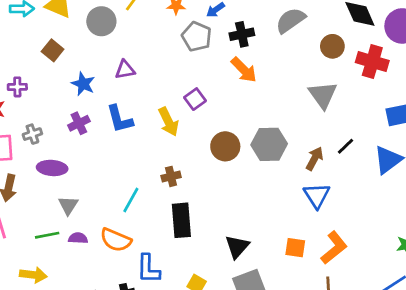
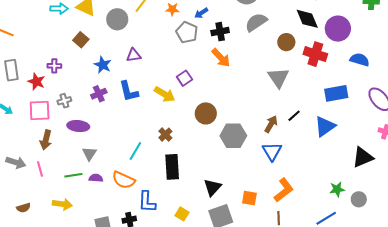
yellow arrow: (168, 122) -> (165, 94), turned -35
gray hexagon: (269, 144) -> (233, 136), moved
brown cross: (171, 176) -> (165, 135), turned -32
orange square: (295, 248) -> (249, 198), moved

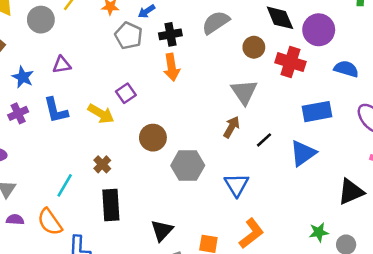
orange arrow: (221, 58) -> (172, 67), turned 35
brown arrow: (271, 124) -> (232, 127), moved
orange semicircle: (124, 180) -> (50, 222), turned 30

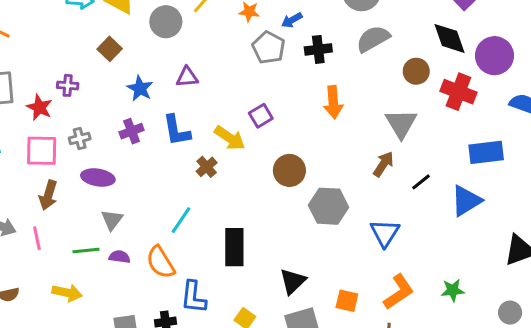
orange arrow: (172, 67) -> (333, 102), moved
brown cross: (102, 164) -> (207, 167), moved
green star: (319, 232) -> (453, 290), moved

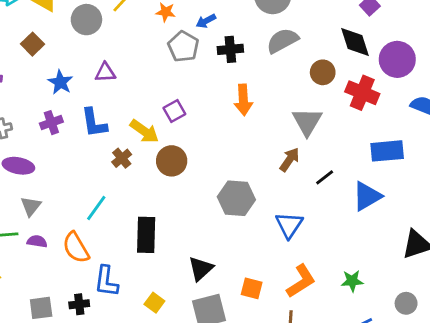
brown circle: (289, 170) -> (172, 161), moved

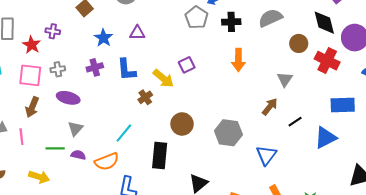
gray triangle: (307, 122) -> (285, 79), size x0.7
brown circle: (172, 161) -> (182, 124), moved
orange semicircle: (76, 248) -> (107, 161), turned -85

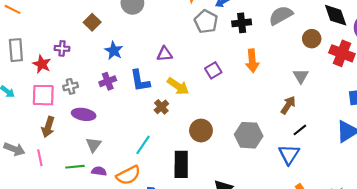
purple triangle: (137, 33) -> (165, 54), moved
purple square: (187, 65) -> (213, 70), moved
black line: (295, 122) -> (300, 130), moved

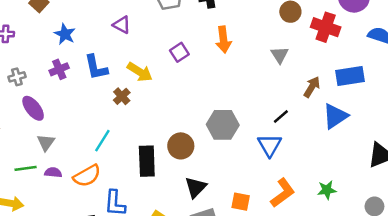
purple triangle: (165, 54) -> (122, 25), moved, turned 35
brown arrow: (288, 105) -> (312, 87), moved
purple ellipse: (84, 114) -> (33, 108), turned 45
brown circle: (201, 131) -> (181, 146), moved

